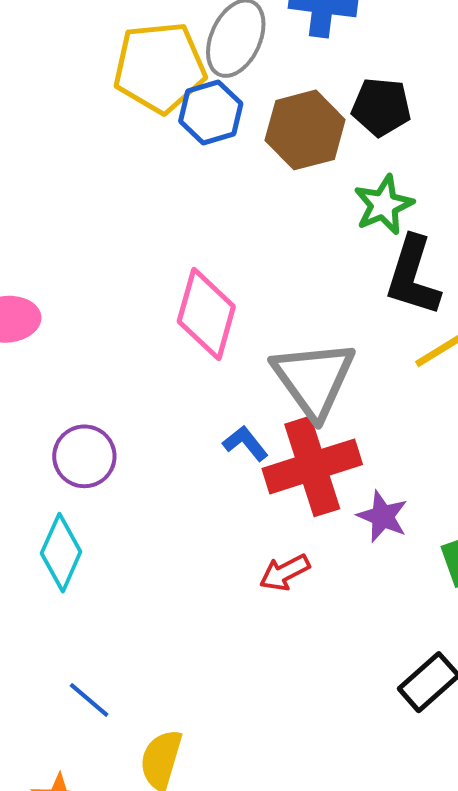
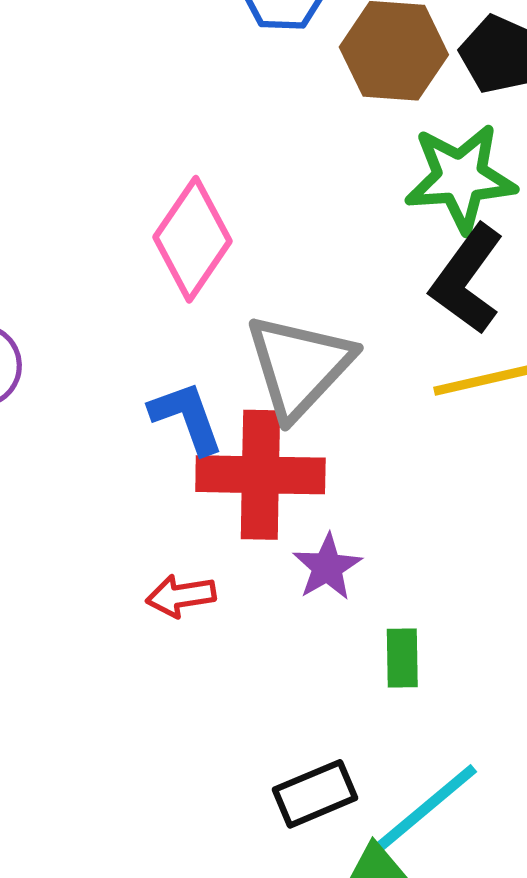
green star: (384, 205) -> (460, 178), size x1.4
blue L-shape: (245, 443) -> (187, 418), size x1.4

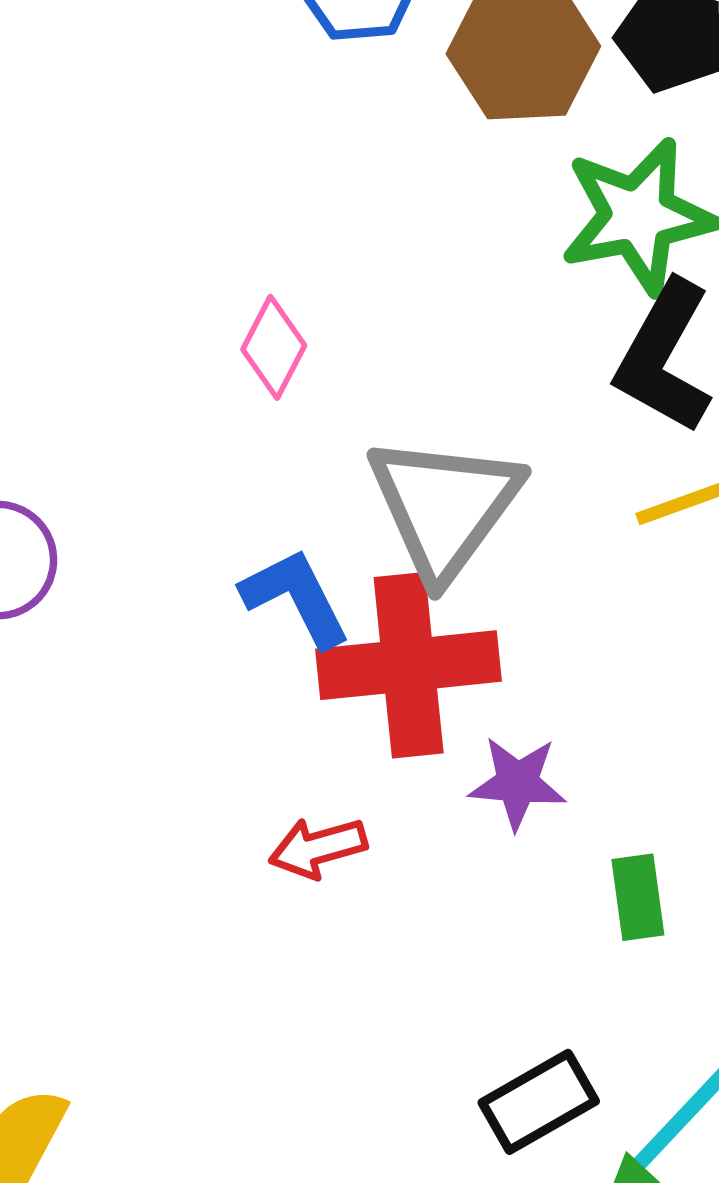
pink diamond: (192, 239) -> (274, 347), size x0.6
purple star: (327, 567) -> (518, 783), turned -30

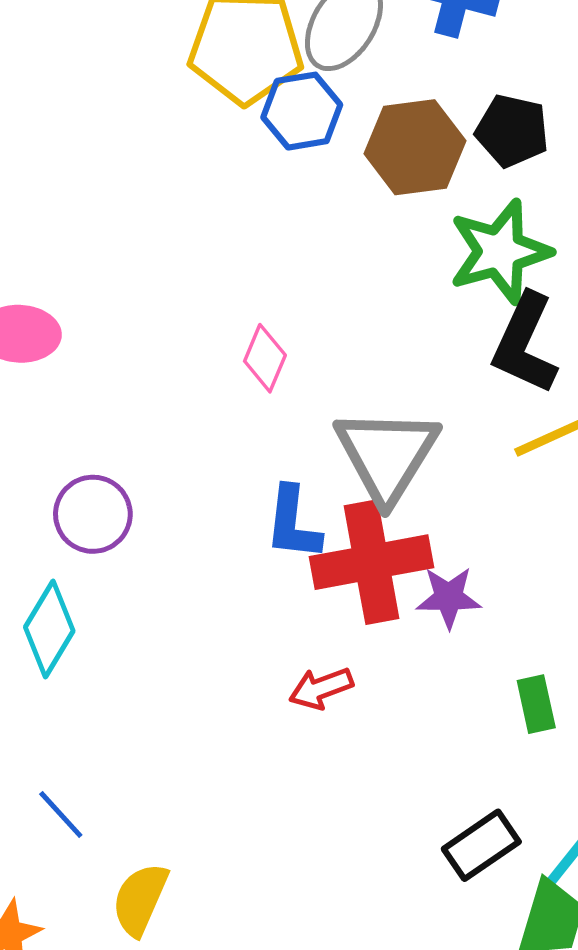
blue L-shape: (296, 598) -> (293, 523), turned -142
purple star: (518, 783) -> (449, 597), moved

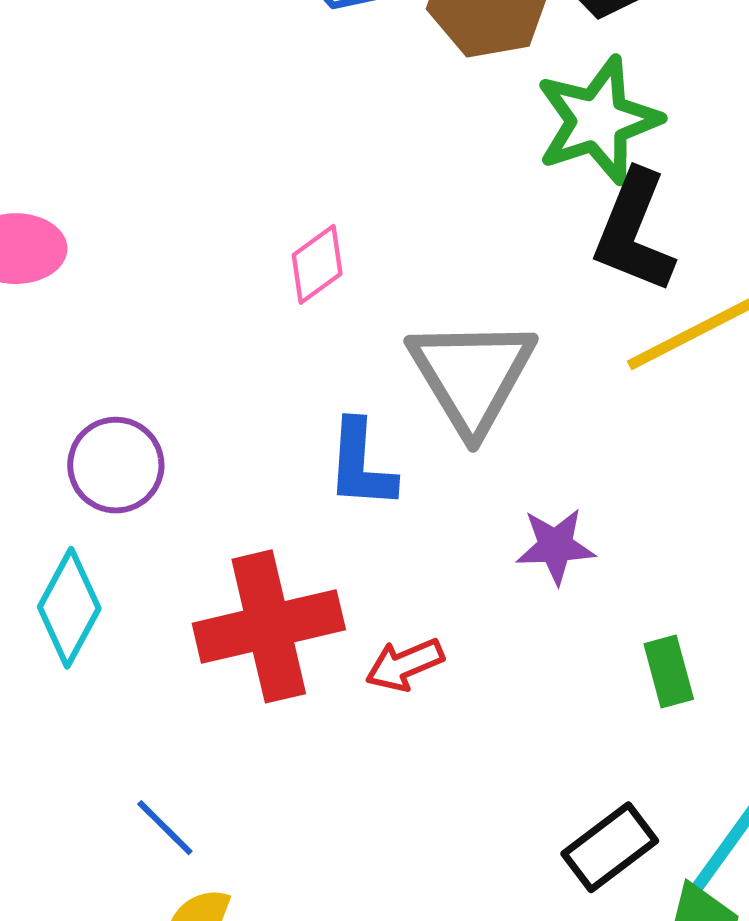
pink diamond: (265, 358) -> (317, 264), turned 34
red cross: (372, 562) -> (269, 626), moved
blue line: (61, 815) -> (165, 828), moved

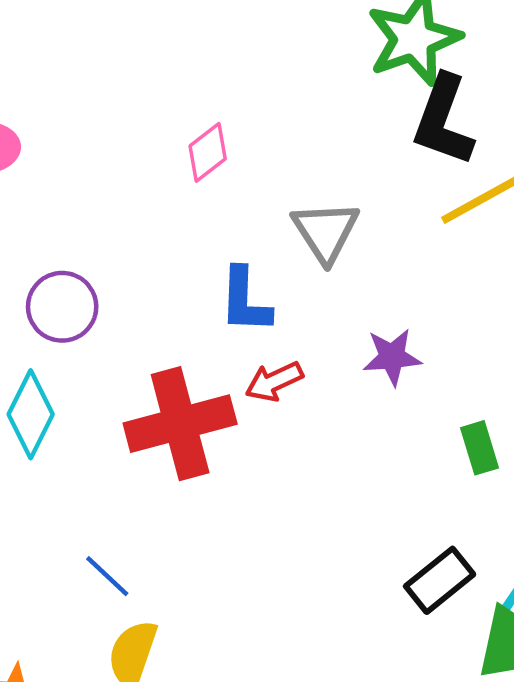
gray triangle: (472, 375) -> (326, 232), size x0.7
red arrow: (405, 665) -> (274, 381), moved

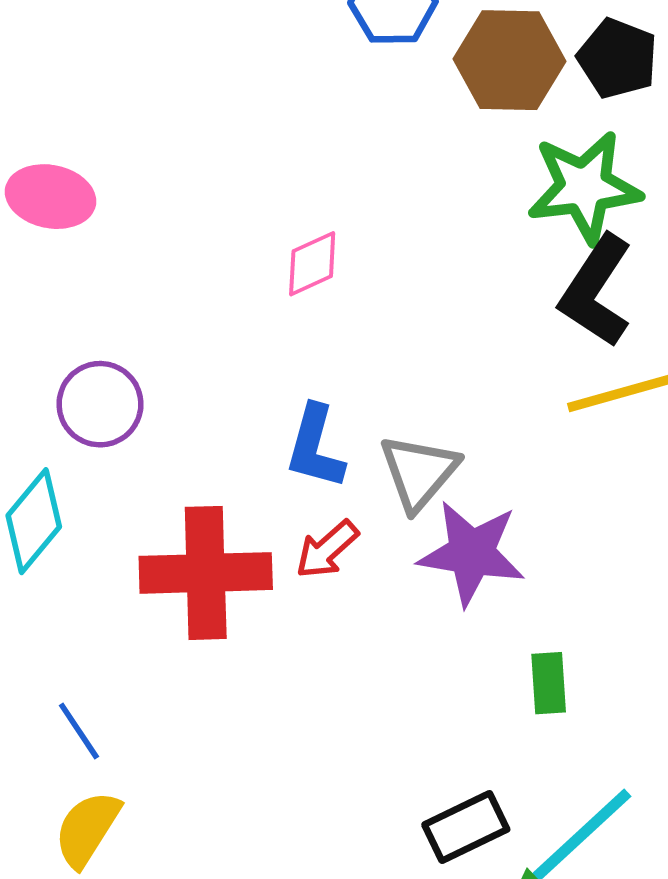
gray triangle: (326, 232) -> (419, 472), moved
purple star: (392, 357) -> (471, 553), size x1.5
red arrow: (274, 381) -> (327, 549), turned -30

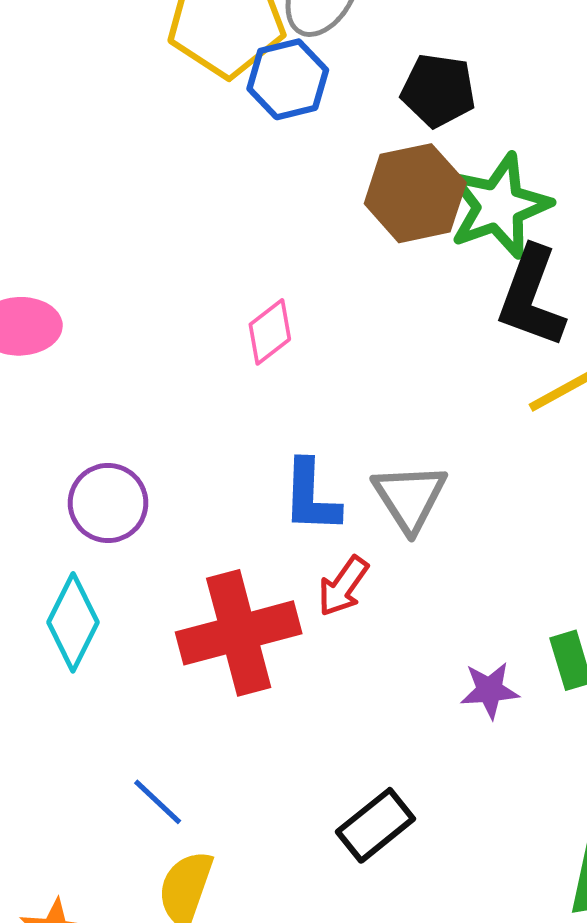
black pentagon: (618, 58) -> (438, 90), moved
brown hexagon: (510, 60) -> (415, 193), moved
purple star: (471, 553) -> (490, 690), moved, size x0.6
black rectangle: (466, 827) -> (375, 825), moved

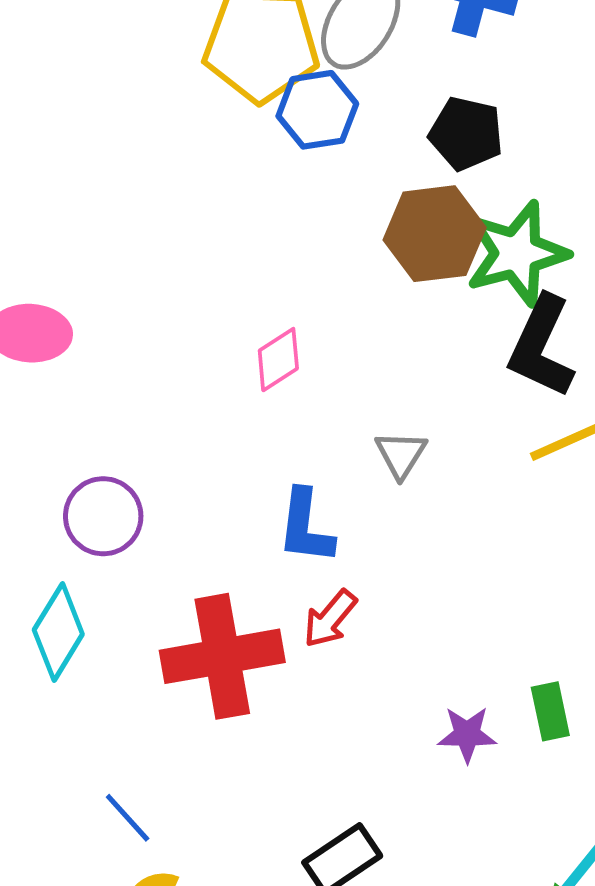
gray triangle: (410, 497) -> (401, 454), moved, size x0.7

